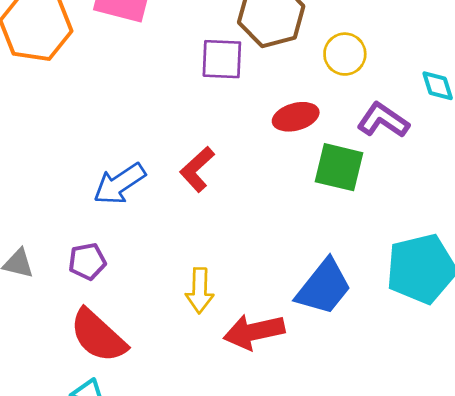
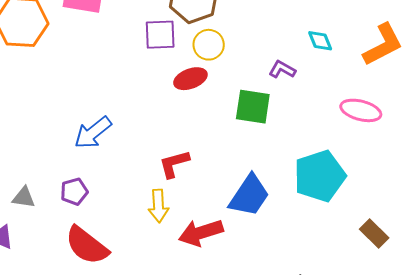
yellow circle: (345, 54) -> (209, 45), moved
red ellipse: (296, 117) -> (190, 79), moved
purple L-shape: (383, 120) -> (282, 69), size x0.7
red L-shape: (197, 169) -> (174, 164), moved, turned 32

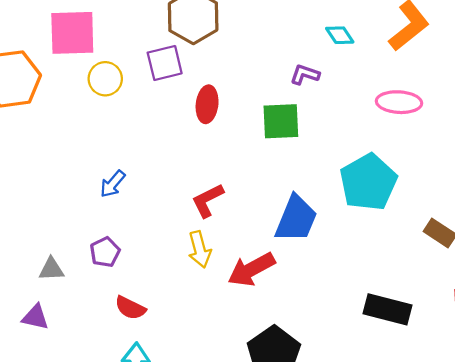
yellow circle: (209, 45) -> (105, 79), moved
red ellipse: (190, 79) -> (207, 104), turned -52
blue arrow: (93, 133) -> (113, 184), size x0.7
red semicircle: (87, 245) -> (130, 308), size x0.6

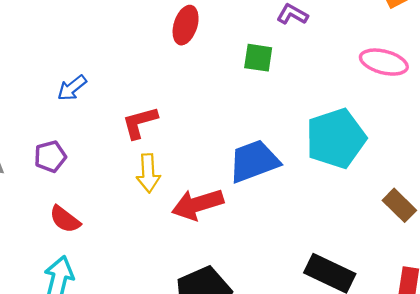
green square: (281, 121) -> (258, 58), size x0.7
red L-shape: (208, 200) -> (140, 123), moved
blue trapezoid: (296, 219) -> (254, 161), turned -144

